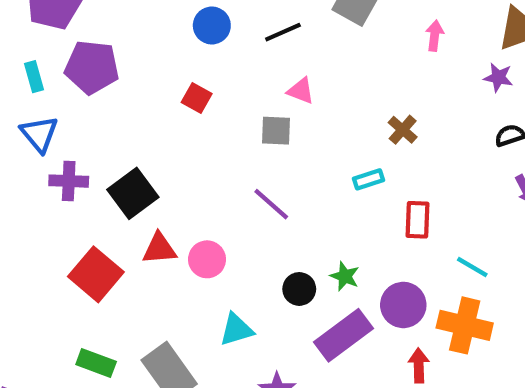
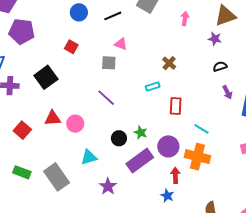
black square: (133, 193) -> (46, 77), moved
red square: (96, 274) -> (22, 130), size x0.7

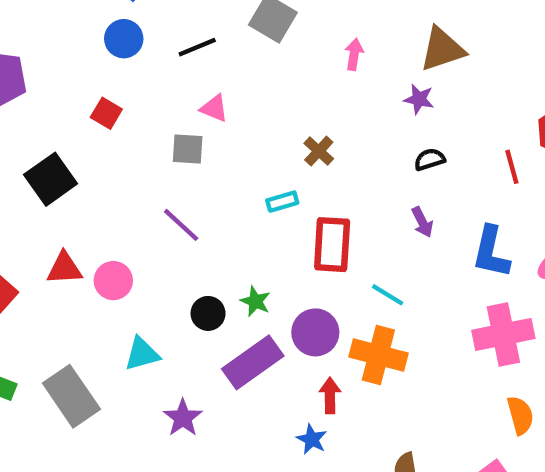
purple arrow: (227, 92) -> (422, 222), moved
red rectangle: (176, 106) -> (332, 245), size x1.4

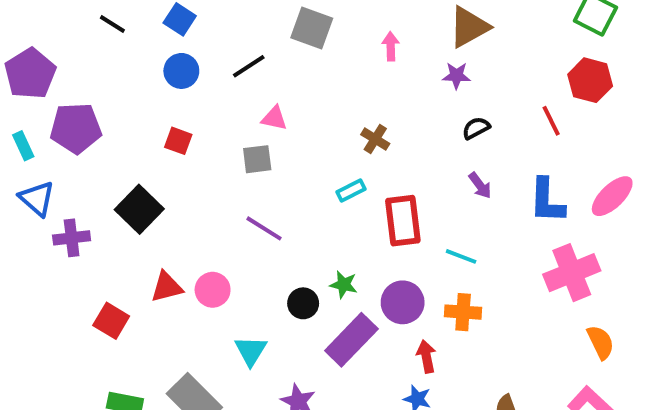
cyan triangle: (142, 354) -> (251, 351), turned -32
orange cross: (378, 355) -> (463, 312), size x0.7

